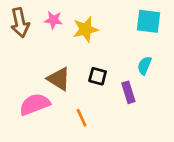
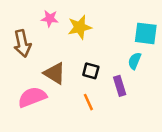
cyan square: (148, 21) -> (146, 33), moved
brown arrow: (20, 23) -> (22, 43), moved
orange line: (82, 118) -> (88, 102), moved

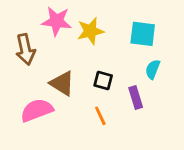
pink star: (50, 18) -> (57, 21), size x1.5
cyan square: (146, 33) -> (143, 34), moved

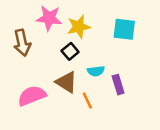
cyan semicircle: (153, 69) -> (96, 71), moved, turned -119
black square: (103, 81) -> (70, 51), moved, turned 35
brown triangle: (62, 83) -> (66, 82), moved

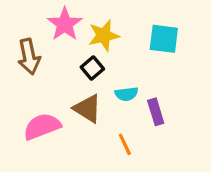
pink star: (49, 18) -> (65, 24), turned 30
orange line: (87, 101) -> (125, 144), moved

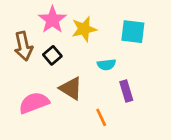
black square: (92, 68) -> (52, 55), moved
cyan semicircle: (126, 94) -> (106, 65), moved

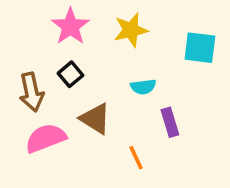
yellow star: (84, 29) -> (131, 30), moved
cyan square: (133, 32) -> (200, 48), moved
brown arrow: (23, 46) -> (31, 92), moved

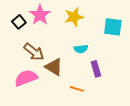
black square: (70, 74) -> (19, 22), moved
brown arrow: (31, 92) -> (34, 52), moved, turned -40
orange line: (136, 158) -> (77, 89), turned -48

